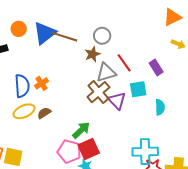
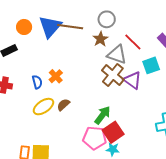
gray triangle: (106, 73) -> (117, 55), turned 45
blue semicircle: (22, 86) -> (37, 82), size x0.6

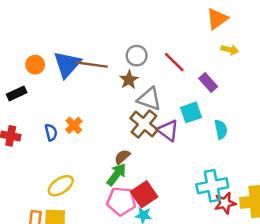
red line: (133, 42) -> (174, 62), moved
brown semicircle: (63, 105) -> (122, 157), moved
yellow ellipse: (43, 107) -> (61, 186), moved
green arrow: (103, 115) -> (116, 175), moved

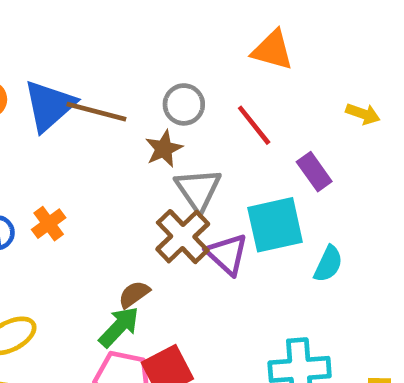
orange triangle: (217, 19) -> (273, 50), moved, turned 45
gray triangle: (149, 99) -> (198, 190), turned 30
cyan square: (191, 112) -> (275, 225), size x1.4
cyan semicircle: (221, 129) -> (328, 264), turned 30

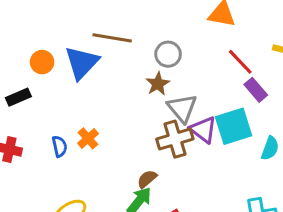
brown line: (96, 112) -> (112, 38), moved
red line: (254, 125) -> (240, 62), moved
brown cross: (183, 237) -> (175, 139), turned 32
purple triangle: (227, 254) -> (203, 130), moved

